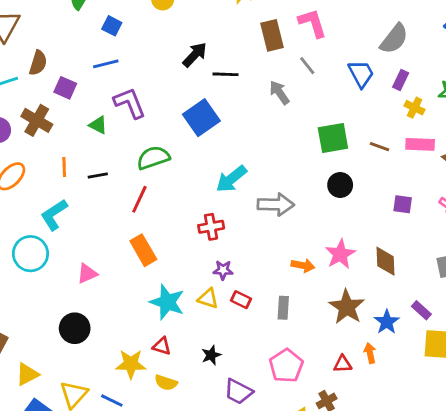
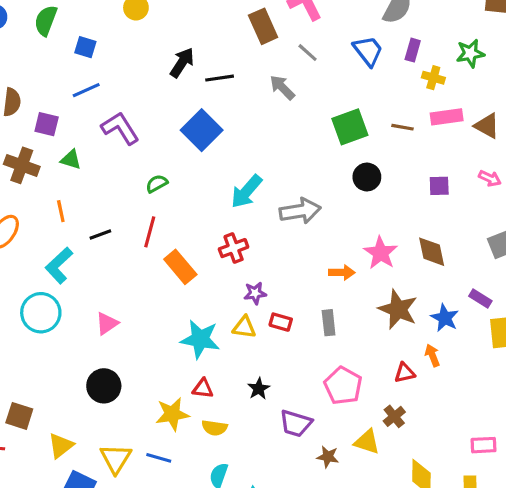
green triangle: (98, 125) -> (71, 160), moved
green semicircle: (153, 158) -> (157, 184), size x0.6
black line: (98, 175) -> (100, 235), moved
orange rectangle: (143, 250) -> (180, 267), moved

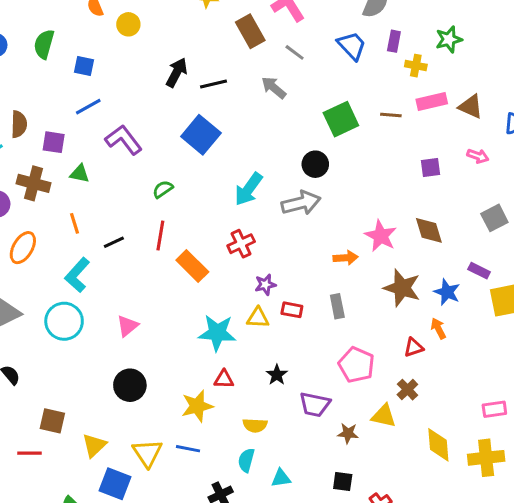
black circle: (367, 177) -> (315, 164), moved
yellow semicircle: (215, 428) -> (255, 425), moved

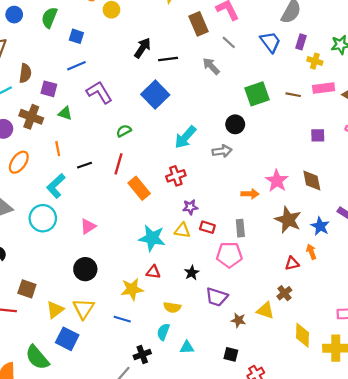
gray arrow: (301, 203) -> (222, 151), size x0.7
pink pentagon: (356, 365) -> (229, 255), moved, turned -30
yellow triangle: (147, 453) -> (84, 309), moved

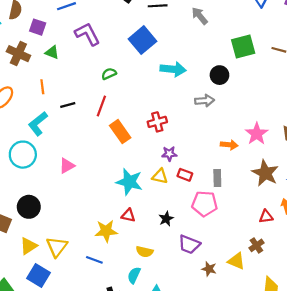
cyan arrow: (185, 137) -> (173, 69), moved, turned -130
black circle: (85, 269) -> (29, 207), moved

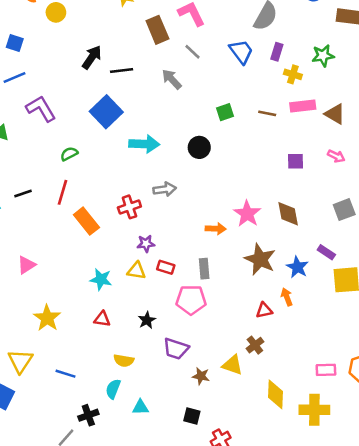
green square: (243, 46) -> (225, 112), size x0.6
gray arrow: (205, 101) -> (165, 189), moved
cyan star: (129, 182) -> (101, 279), size x0.7
yellow star: (106, 231) -> (47, 318), moved, turned -30

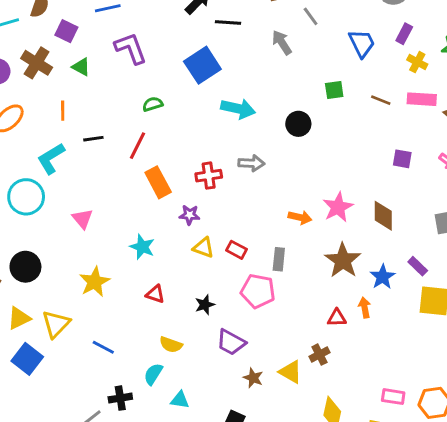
blue trapezoid: (241, 52) -> (362, 43), moved
purple star: (146, 244) -> (189, 215), moved
pink triangle: (26, 265) -> (82, 219), turned -48
cyan star: (101, 279) -> (142, 247), moved

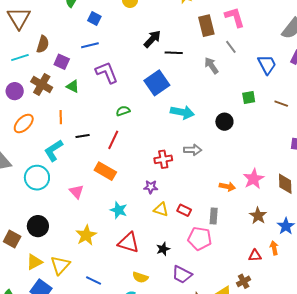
orange rectangle: (158, 182) -> (105, 171), moved, turned -30
brown star: (343, 260) -> (258, 216), size x0.7
red triangle: (155, 294) -> (129, 243), size x1.6

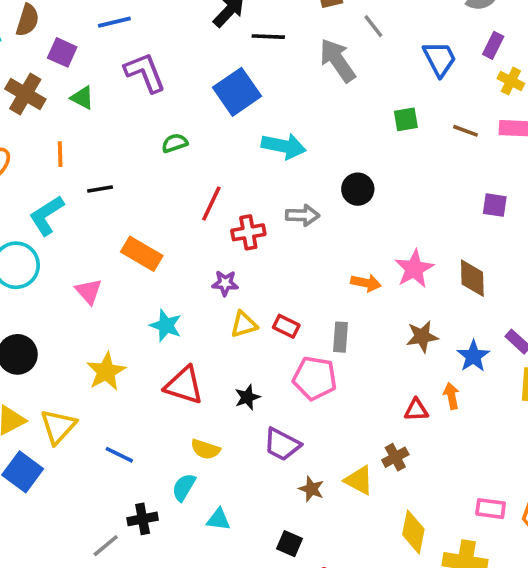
gray arrow: (211, 66) -> (337, 60), size x1.4
black circle: (224, 122) -> (358, 189), moved
red line: (113, 140) -> (211, 203), moved
yellow triangle: (161, 209) -> (244, 324), turned -35
brown star: (258, 216) -> (422, 336), turned 30

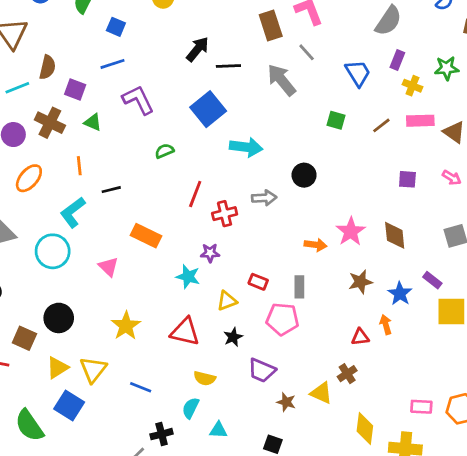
green square: (406, 119) -> (336, 120), turned 30
brown line: (465, 131) -> (381, 125), turned -54
yellow triangle: (244, 324) -> (227, 301), moved
cyan star: (166, 325) -> (188, 277), moved

